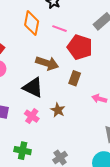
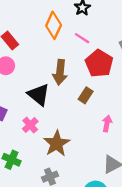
brown arrow: (47, 63) -> (60, 72), turned 65
pink arrow: (99, 99) -> (107, 124), turned 72
brown star: (58, 110) -> (57, 144), moved, size x1.6

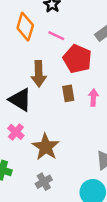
brown rectangle: (86, 95) -> (68, 93), turned -35
pink arrow: (107, 124) -> (93, 97), moved

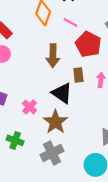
black triangle: (20, 100) -> (62, 93), moved
gray cross: (44, 182) -> (52, 153), size x1.5

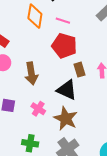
red pentagon: (88, 44) -> (64, 46), moved
brown arrow: (53, 56) -> (31, 73), moved

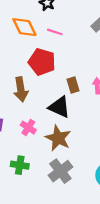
orange diamond: (35, 16) -> (24, 27), turned -35
red pentagon: (64, 46) -> (42, 62), moved

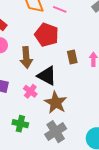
black triangle: (59, 107) -> (47, 76), moved

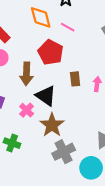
gray cross: (56, 132) -> (64, 152), moved

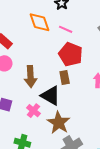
red pentagon: (51, 52) -> (71, 54), moved
brown rectangle: (75, 79) -> (65, 77), moved

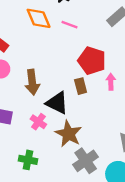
red pentagon: (71, 54) -> (92, 61), moved
brown rectangle: (65, 77) -> (81, 86), moved

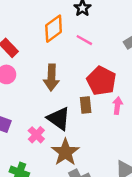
orange diamond: (39, 18) -> (54, 29), turned 68
brown arrow: (32, 82) -> (51, 77), moved

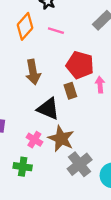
pink cross: (36, 135) -> (34, 140), moved

